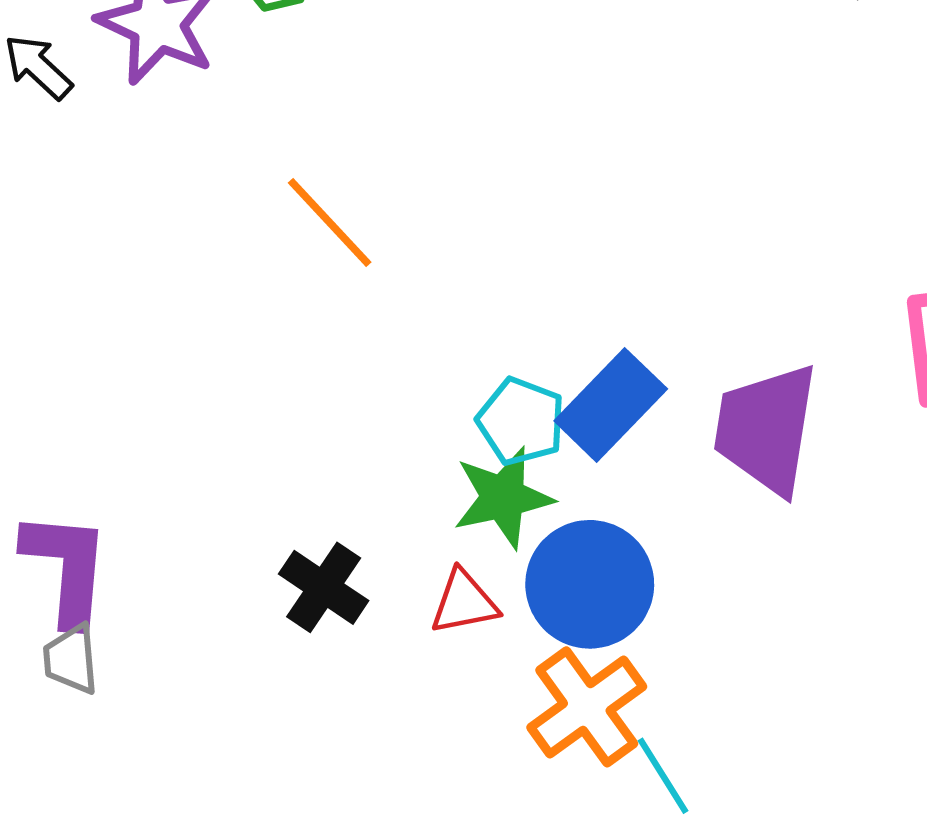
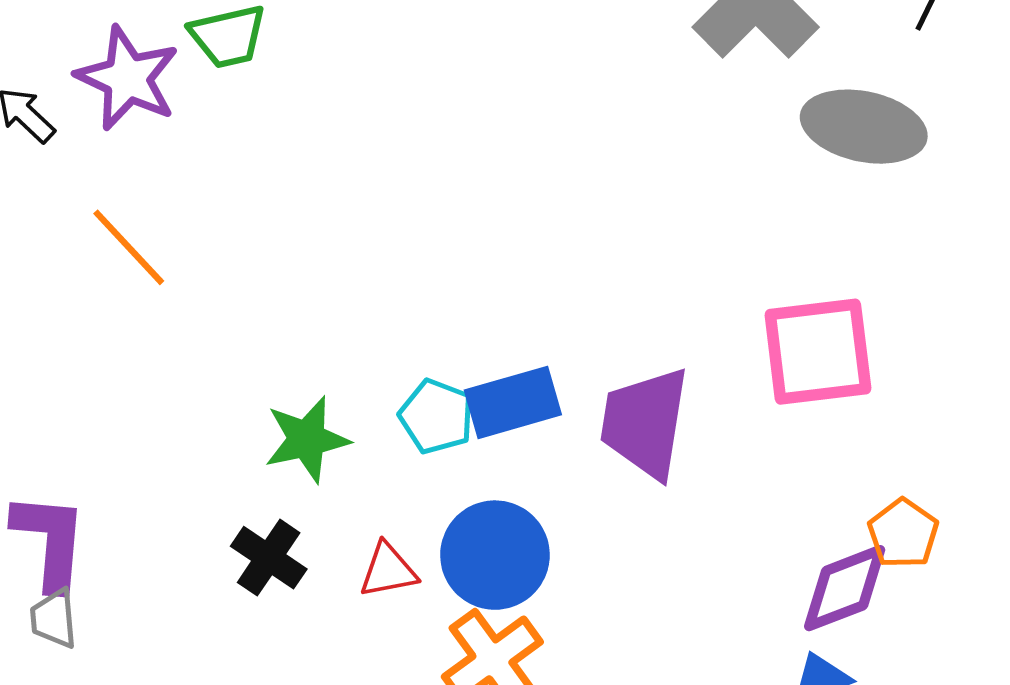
orange line: (330, 223) -> (129, 247), moved
blue rectangle: (611, 405) -> (513, 402), turned 30
green star: (503, 498) -> (307, 439), moved

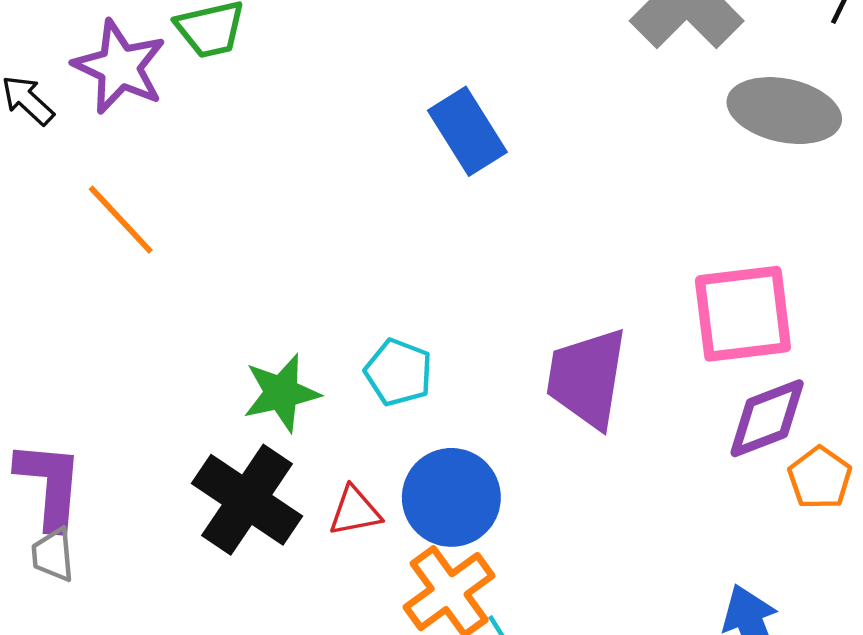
blue rectangle: (513, 402) -> (467, 131), moved, turned 74
black cross: (269, 558) -> (247, 500), size x1.6
purple diamond: (845, 588) -> (767, 418), moved

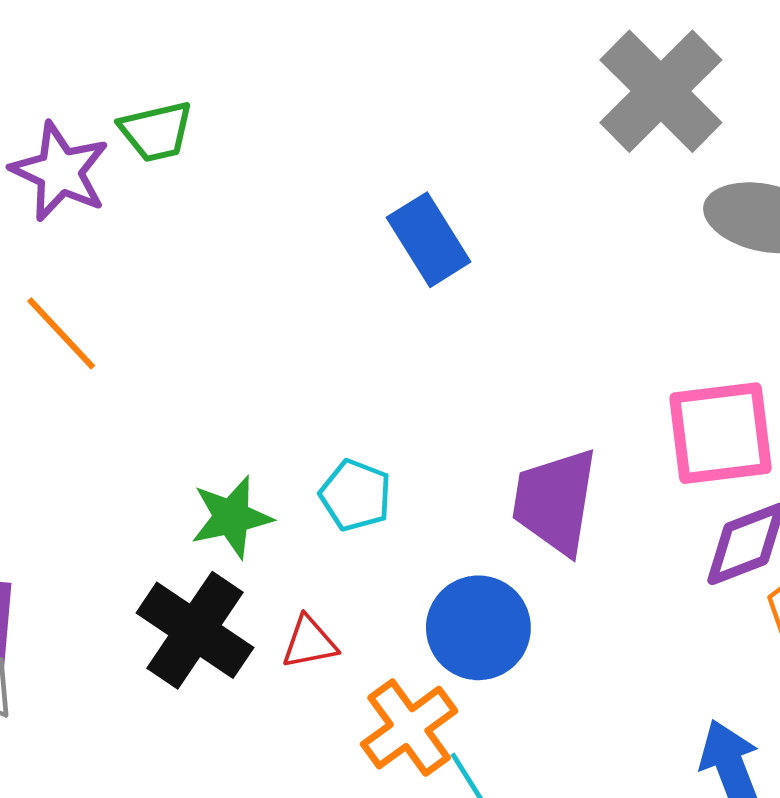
blue circle: (451, 497) -> (478, 628), moved

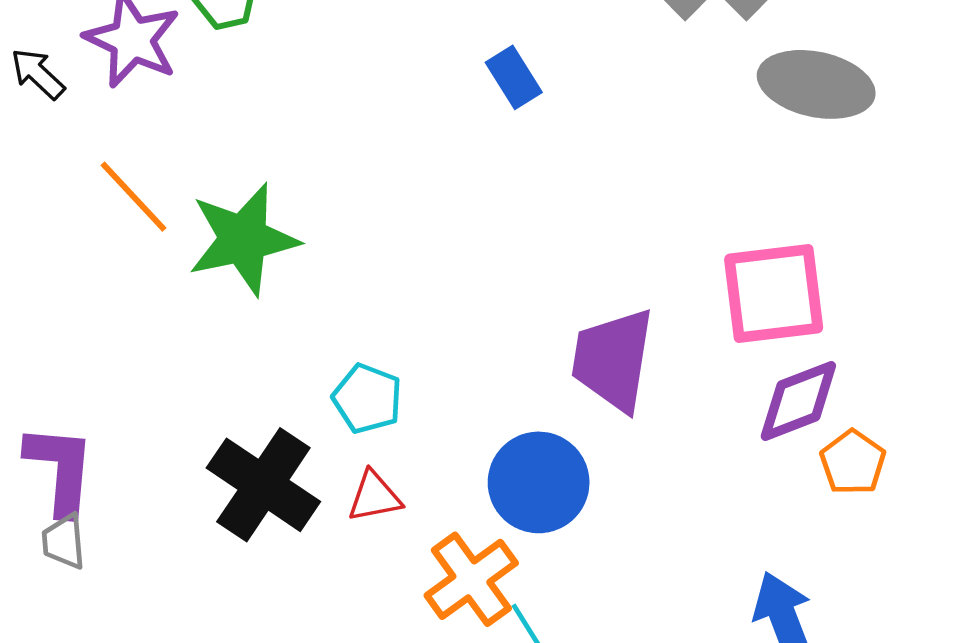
blue rectangle: (429, 240) -> (514, 77), moved, size x0.7
cyan pentagon: (356, 495) -> (367, 399), moved
green star: (231, 517) -> (243, 239), moved, size x1.4

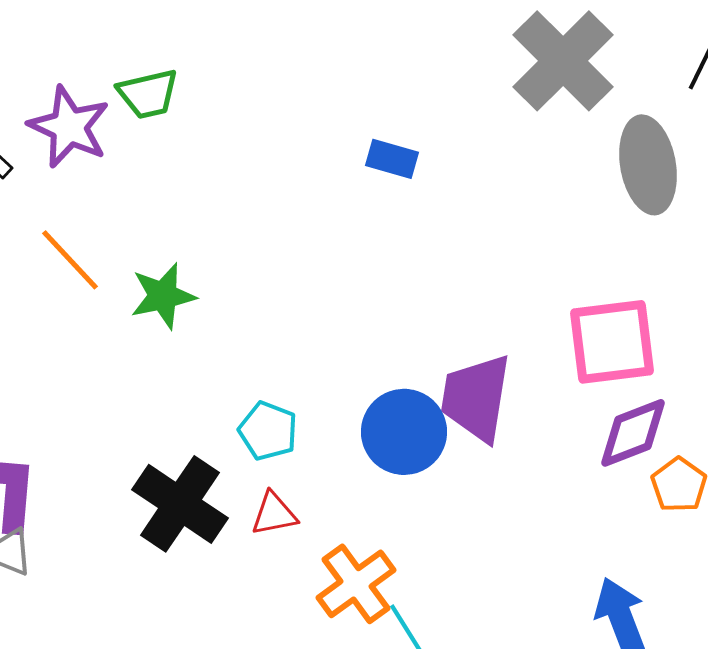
blue rectangle: (514, 77) -> (392, 159), turned -42
gray ellipse: (816, 84) -> (648, 165), turned 68
green star: (243, 239) -> (163, 296), size x0.7
blue circle: (539, 482) -> (404, 432), moved

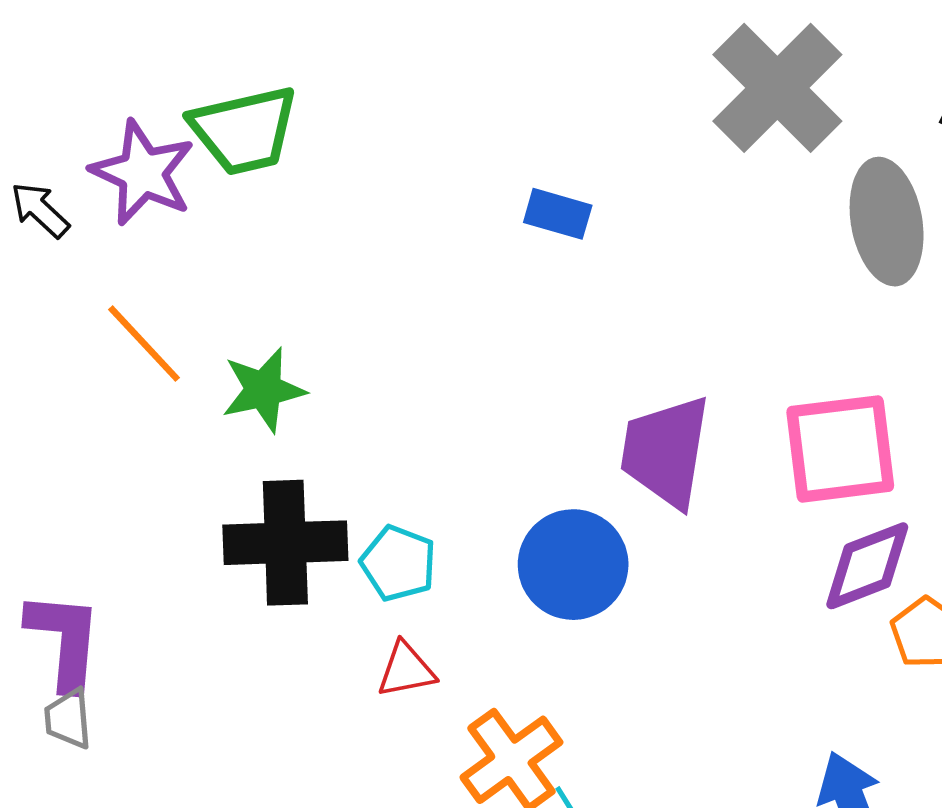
green trapezoid: (148, 94) -> (244, 130), size x1.4
purple trapezoid: (476, 398) -> (666, 451), moved
black cross: (180, 504) -> (285, 543), moved, turned -36

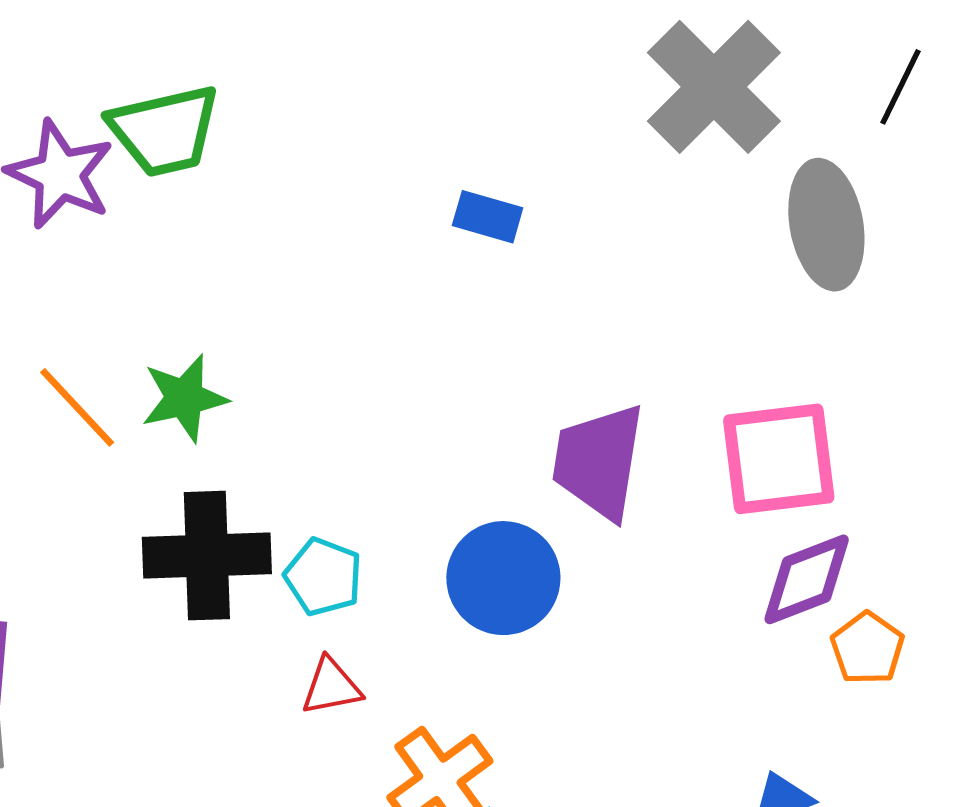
orange line: (144, 344) -> (77, 407), moved

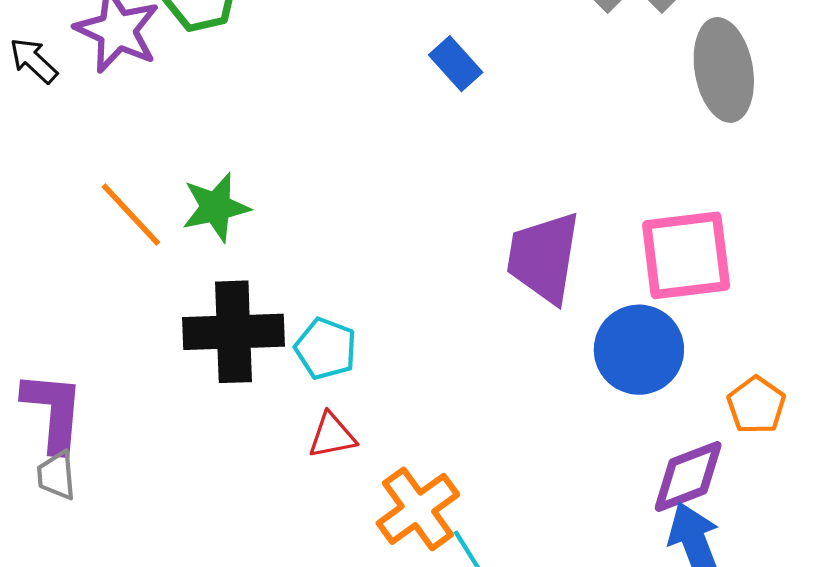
blue rectangle: (488, 217) -> (456, 64), turned 32
blue circle: (503, 578) -> (639, 350), moved
purple diamond: (807, 579) -> (688, 476), moved

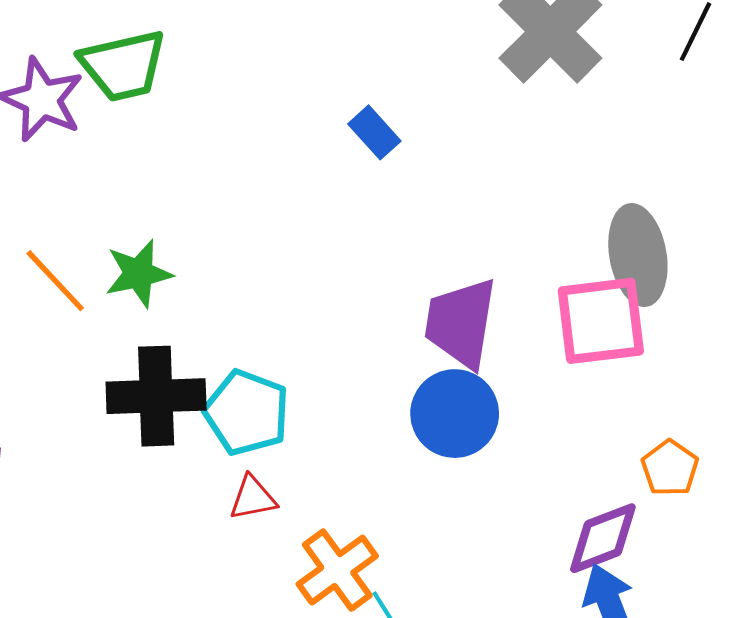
gray ellipse: (724, 70) -> (638, 255), moved
cyan pentagon: (326, 349) -> (247, 413), size x1.4
blue circle: (639, 350) -> (455, 414), moved

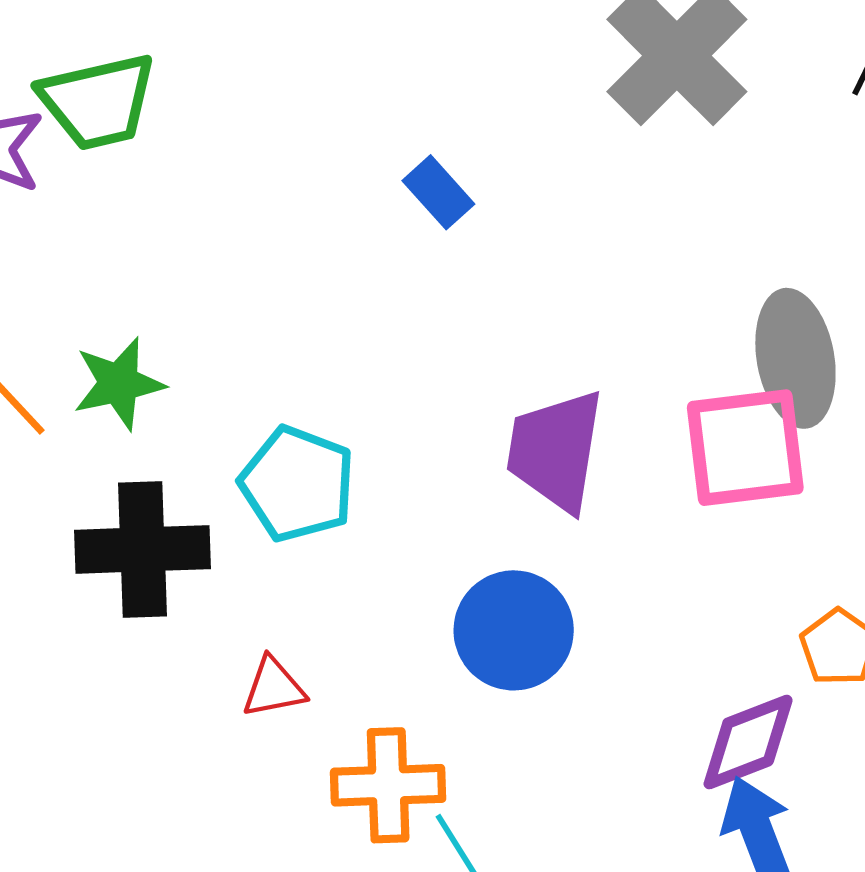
cyan pentagon: (247, 413) -> (297, 484), moved
blue circle: (455, 414) -> (514, 630), moved
orange cross: (337, 570) -> (388, 785), turned 34

